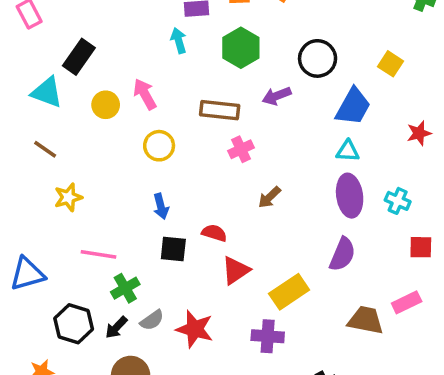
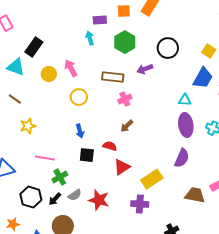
blue trapezoid: (353, 107) -> (203, 78), moved
brown arrow: (269, 197) -> (127, 126), moved

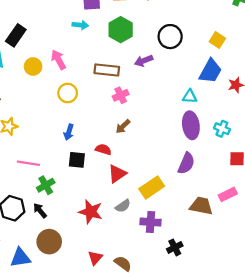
cyan arrow: (90, 38) -> (80, 25), turned 112
blue arrow: (80, 131) -> (69, 132), turned 32
gray semicircle: (75, 195) -> (123, 206), moved
black arrow: (55, 199) -> (40, 211), turned 96
purple cross: (140, 204) -> (151, 222), moved

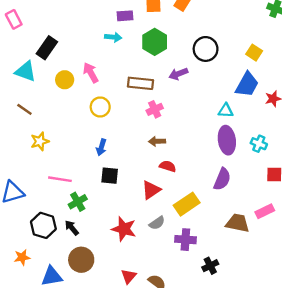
brown arrow: (123, 126) -> (157, 141), turned 42
red semicircle: (103, 149) -> (168, 166), moved

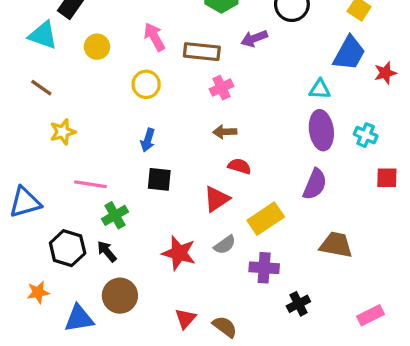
pink arrow: (91, 73) -> (154, 37), moved
pink rectangle: (265, 211) -> (371, 315), moved

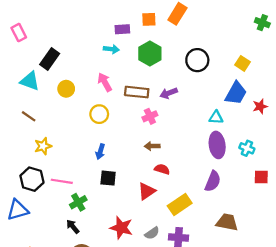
purple arrow: (254, 38) -> (169, 93), moved
blue triangle: (25, 202) -> (18, 210), moved
gray semicircle: (225, 245) -> (152, 233), moved
black hexagon: (68, 248) -> (32, 179), moved

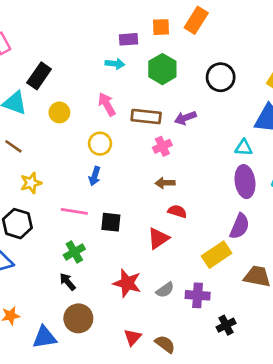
blue arrow: (100, 152) -> (95, 176), moved
pink line: (62, 181) -> (74, 211), moved
yellow rectangle: (180, 204) -> (217, 255), moved

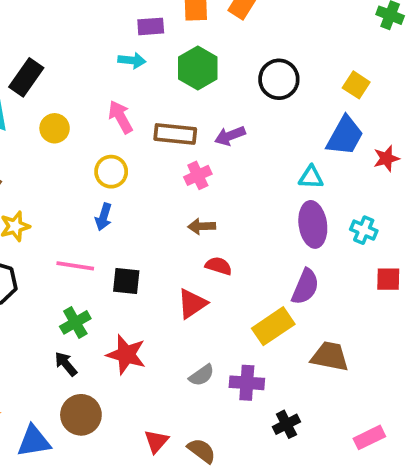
red star: (127, 283) -> (126, 355), moved

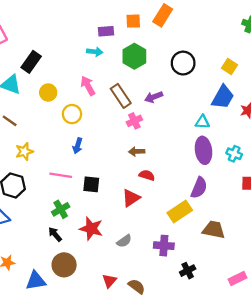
brown rectangle: (175, 134) -> (121, 96), turned 50
yellow circle: (111, 172) -> (72, 114), moved
gray semicircle: (202, 375) -> (124, 241), moved

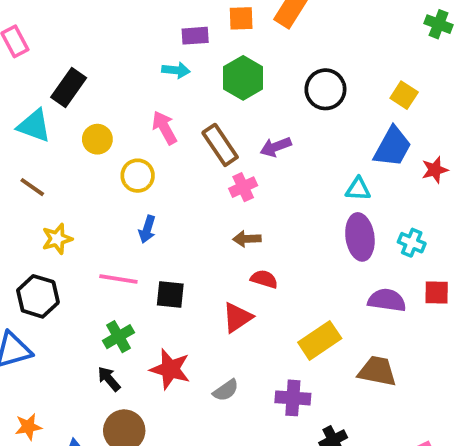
purple semicircle: (199, 188) -> (387, 300), moved, turned -105

